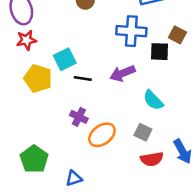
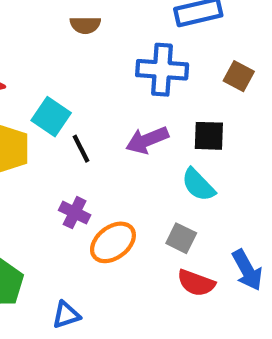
black square: (160, 52) -> (209, 136), moved
cyan square: (65, 59) -> (51, 117), turned -30
black line: (83, 78) -> (81, 149), turned 54
red semicircle: (152, 159) -> (196, 283), turned 30

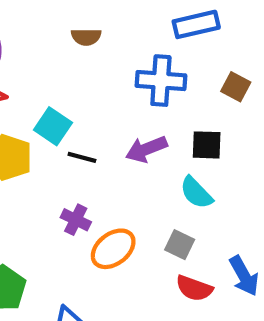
black line: (81, 149) -> (82, 157), turned -48

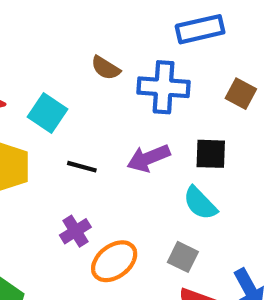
brown semicircle: (86, 37) -> (106, 68), moved, turned 32
cyan square: (53, 126) -> (48, 113), moved
purple cross: (76, 220) -> (75, 231), turned 32

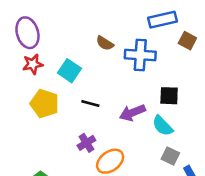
brown square: (241, 94) -> (187, 41), moved
purple arrow: (149, 158) -> (132, 113), moved
gray square: (183, 257) -> (170, 156), moved

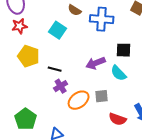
cyan square: (69, 71) -> (58, 30), moved
black line: (90, 104) -> (55, 69), moved
gray square: (170, 156) -> (102, 96), moved, turned -32

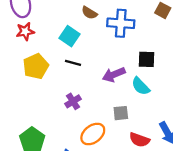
yellow pentagon: (29, 56) -> (36, 66), turned 30
black line: (55, 69) -> (73, 63), moved
orange ellipse: (79, 100) -> (93, 134), moved

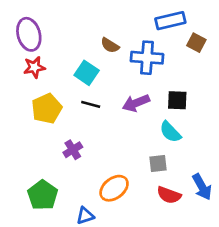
purple arrow: (114, 75) -> (136, 103), moved
purple cross: (73, 101) -> (73, 150), moved
gray square: (121, 113) -> (158, 163), moved

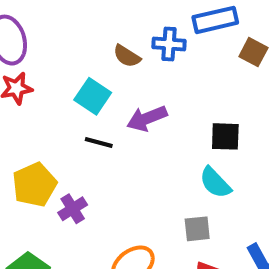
blue cross: (147, 58) -> (169, 44), moved, size x0.7
purple arrow: (136, 103) -> (147, 118), moved
yellow pentagon: (47, 109) -> (34, 185), moved

